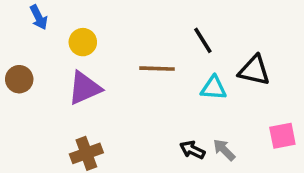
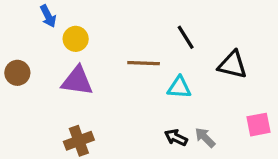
blue arrow: (39, 17) -> (48, 16), moved
purple triangle: (85, 88) -> (77, 81), turned 32
cyan triangle: (214, 88) -> (179, 87), moved

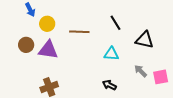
brown line: (144, 63) -> (79, 32), moved
brown circle: (17, 73) -> (26, 45), moved
gray arrow: (205, 138) -> (141, 71), moved

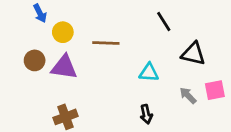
black line: (115, 23) -> (164, 21), moved
pink square: (161, 77) -> (215, 90), moved
black arrow: (109, 85) -> (146, 114), turned -128

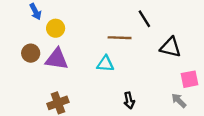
brown line: (106, 43) -> (120, 38), moved
cyan triangle: (149, 73) -> (105, 64), moved
gray arrow: (188, 95) -> (179, 101), moved

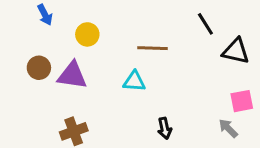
black line: (144, 19) -> (205, 24), moved
yellow circle: (56, 28) -> (87, 34), moved
black triangle: (171, 47) -> (236, 51), moved

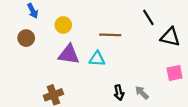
brown circle: (39, 68) -> (26, 38), moved
purple triangle: (72, 75) -> (69, 54), moved
gray arrow: (228, 128) -> (142, 93), moved

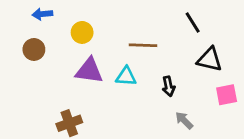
blue arrow: (33, 11) -> (42, 14), turned 112
black triangle: (170, 37) -> (210, 59), moved
black arrow: (119, 93) -> (169, 86), moved

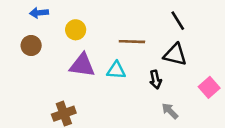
black triangle: (210, 59) -> (175, 55), moved
pink square: (227, 95) -> (209, 87), turned -30

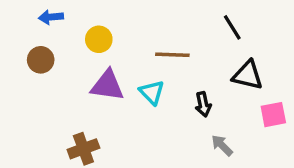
black triangle: (175, 55) -> (248, 75), moved
cyan triangle: (116, 70) -> (152, 92), turned 42
pink square: (209, 87) -> (273, 115), turned 30

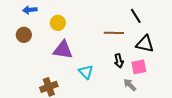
brown line: (172, 55) -> (114, 33), moved
cyan triangle: (152, 92) -> (86, 72), moved
pink square: (273, 115) -> (139, 67), moved

